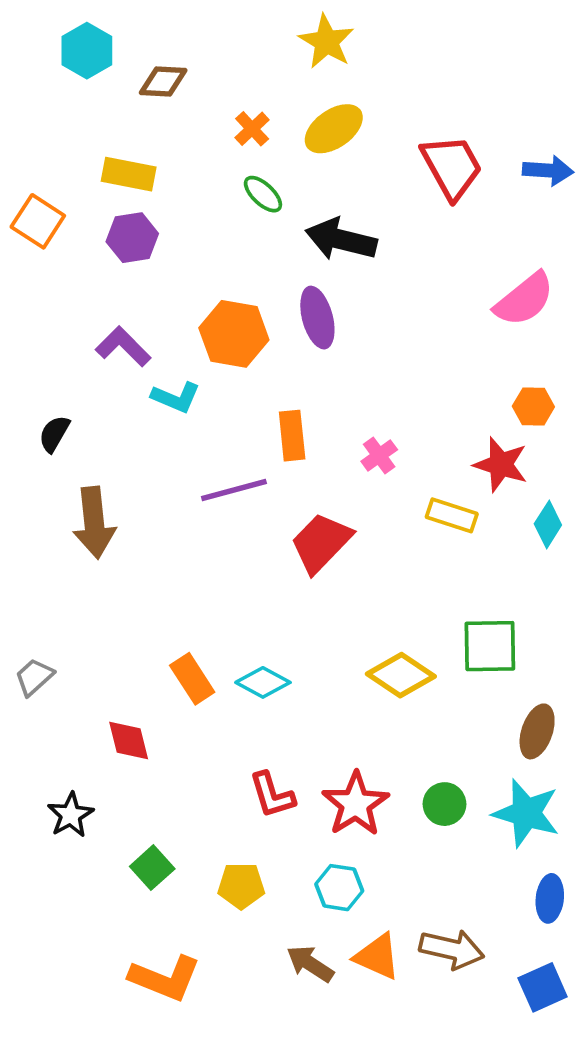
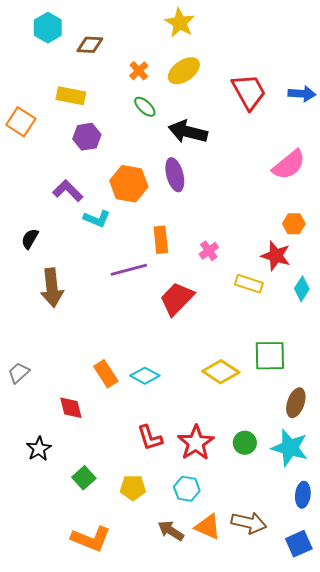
purple hexagon: (132, 238) -> (87, 137), moved

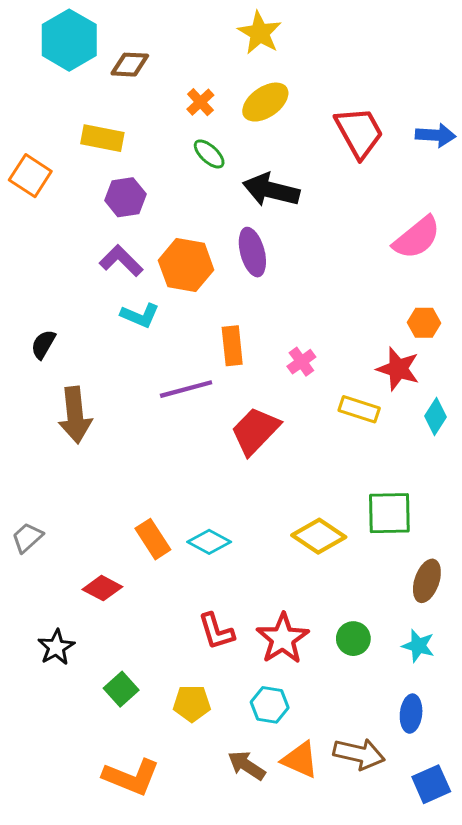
cyan hexagon: (48, 28) -> (69, 40), size x1.4
purple L-shape: (68, 191) -> (121, 261), moved
red diamond: (71, 408) -> (102, 588), turned -48
cyan star: (290, 448) -> (418, 646), size x0.6
blue ellipse: (303, 495) -> (411, 714), moved

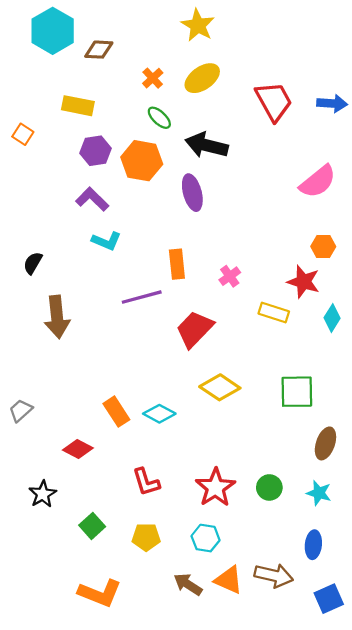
orange square: (30, 176) -> (23, 134), size x0.7
orange hexagon: (186, 265) -> (142, 161), moved
yellow diamond: (319, 536) -> (220, 387), moved
red L-shape: (216, 631) -> (146, 482), moved

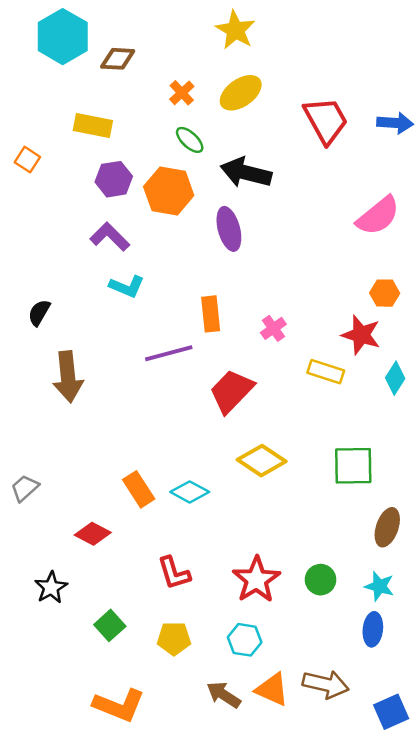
blue ellipse: (313, 545) -> (373, 629), moved

